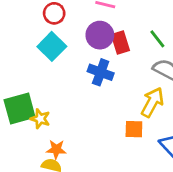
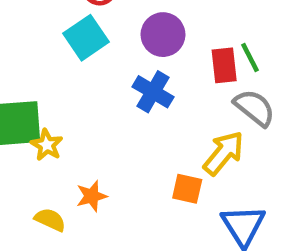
red rectangle: (120, 42) -> (224, 65), moved
orange star: (56, 149) -> (92, 196), moved, turned -30

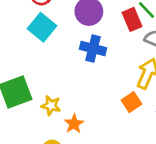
yellow star: (47, 145) -> (51, 106), moved
orange square: (187, 189) -> (131, 102), turned -30

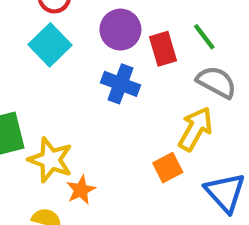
red rectangle: (132, 19) -> (163, 49), moved
yellow star: (51, 106) -> (50, 160), size x1.5

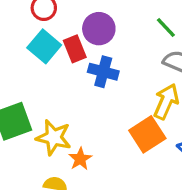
red rectangle: (163, 49) -> (75, 49), moved
orange square: (168, 168) -> (147, 134), size x1.5

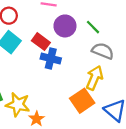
purple circle: (99, 29) -> (65, 26), moved
red rectangle: (75, 49) -> (41, 42), moved, turned -30

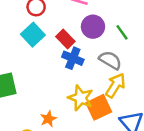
gray semicircle: (103, 51) -> (110, 60), moved
yellow star: (18, 105) -> (81, 98), moved

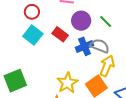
blue cross: (73, 58) -> (85, 46), moved, turned -36
yellow star: (81, 98) -> (67, 83), moved, turned 30

